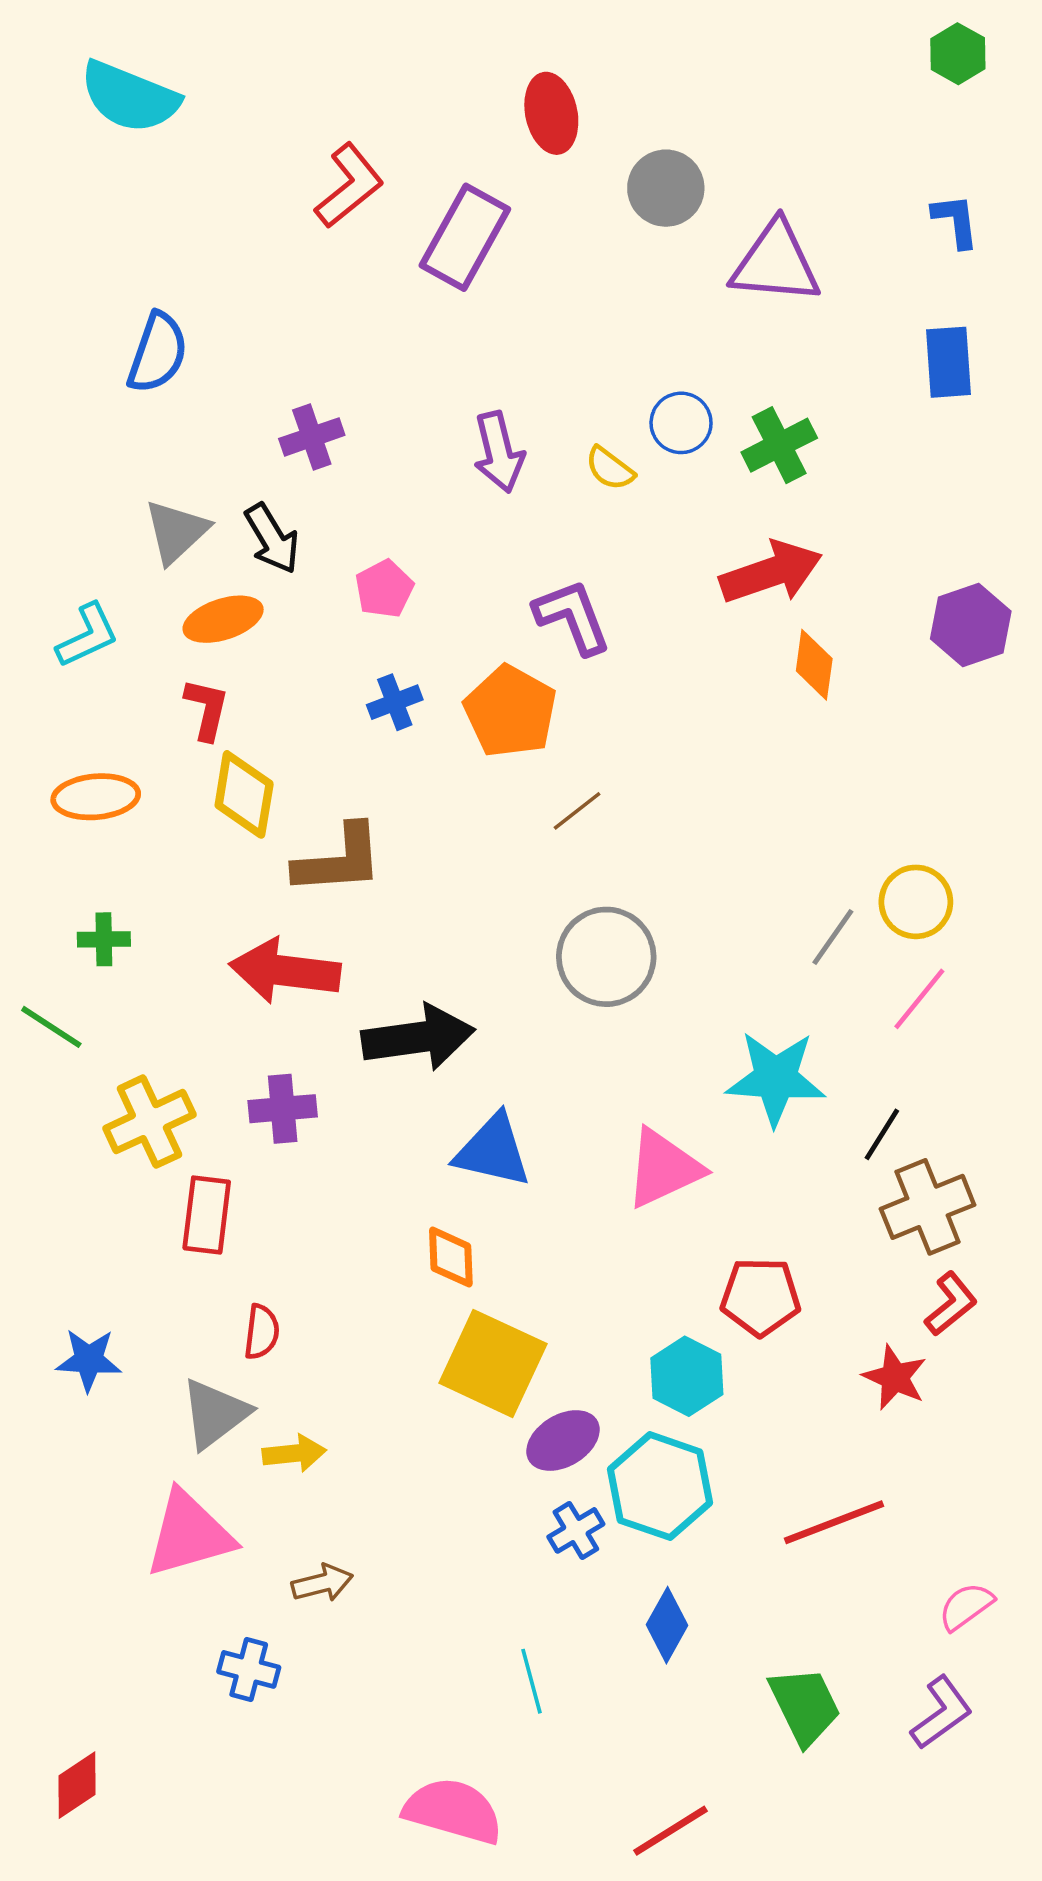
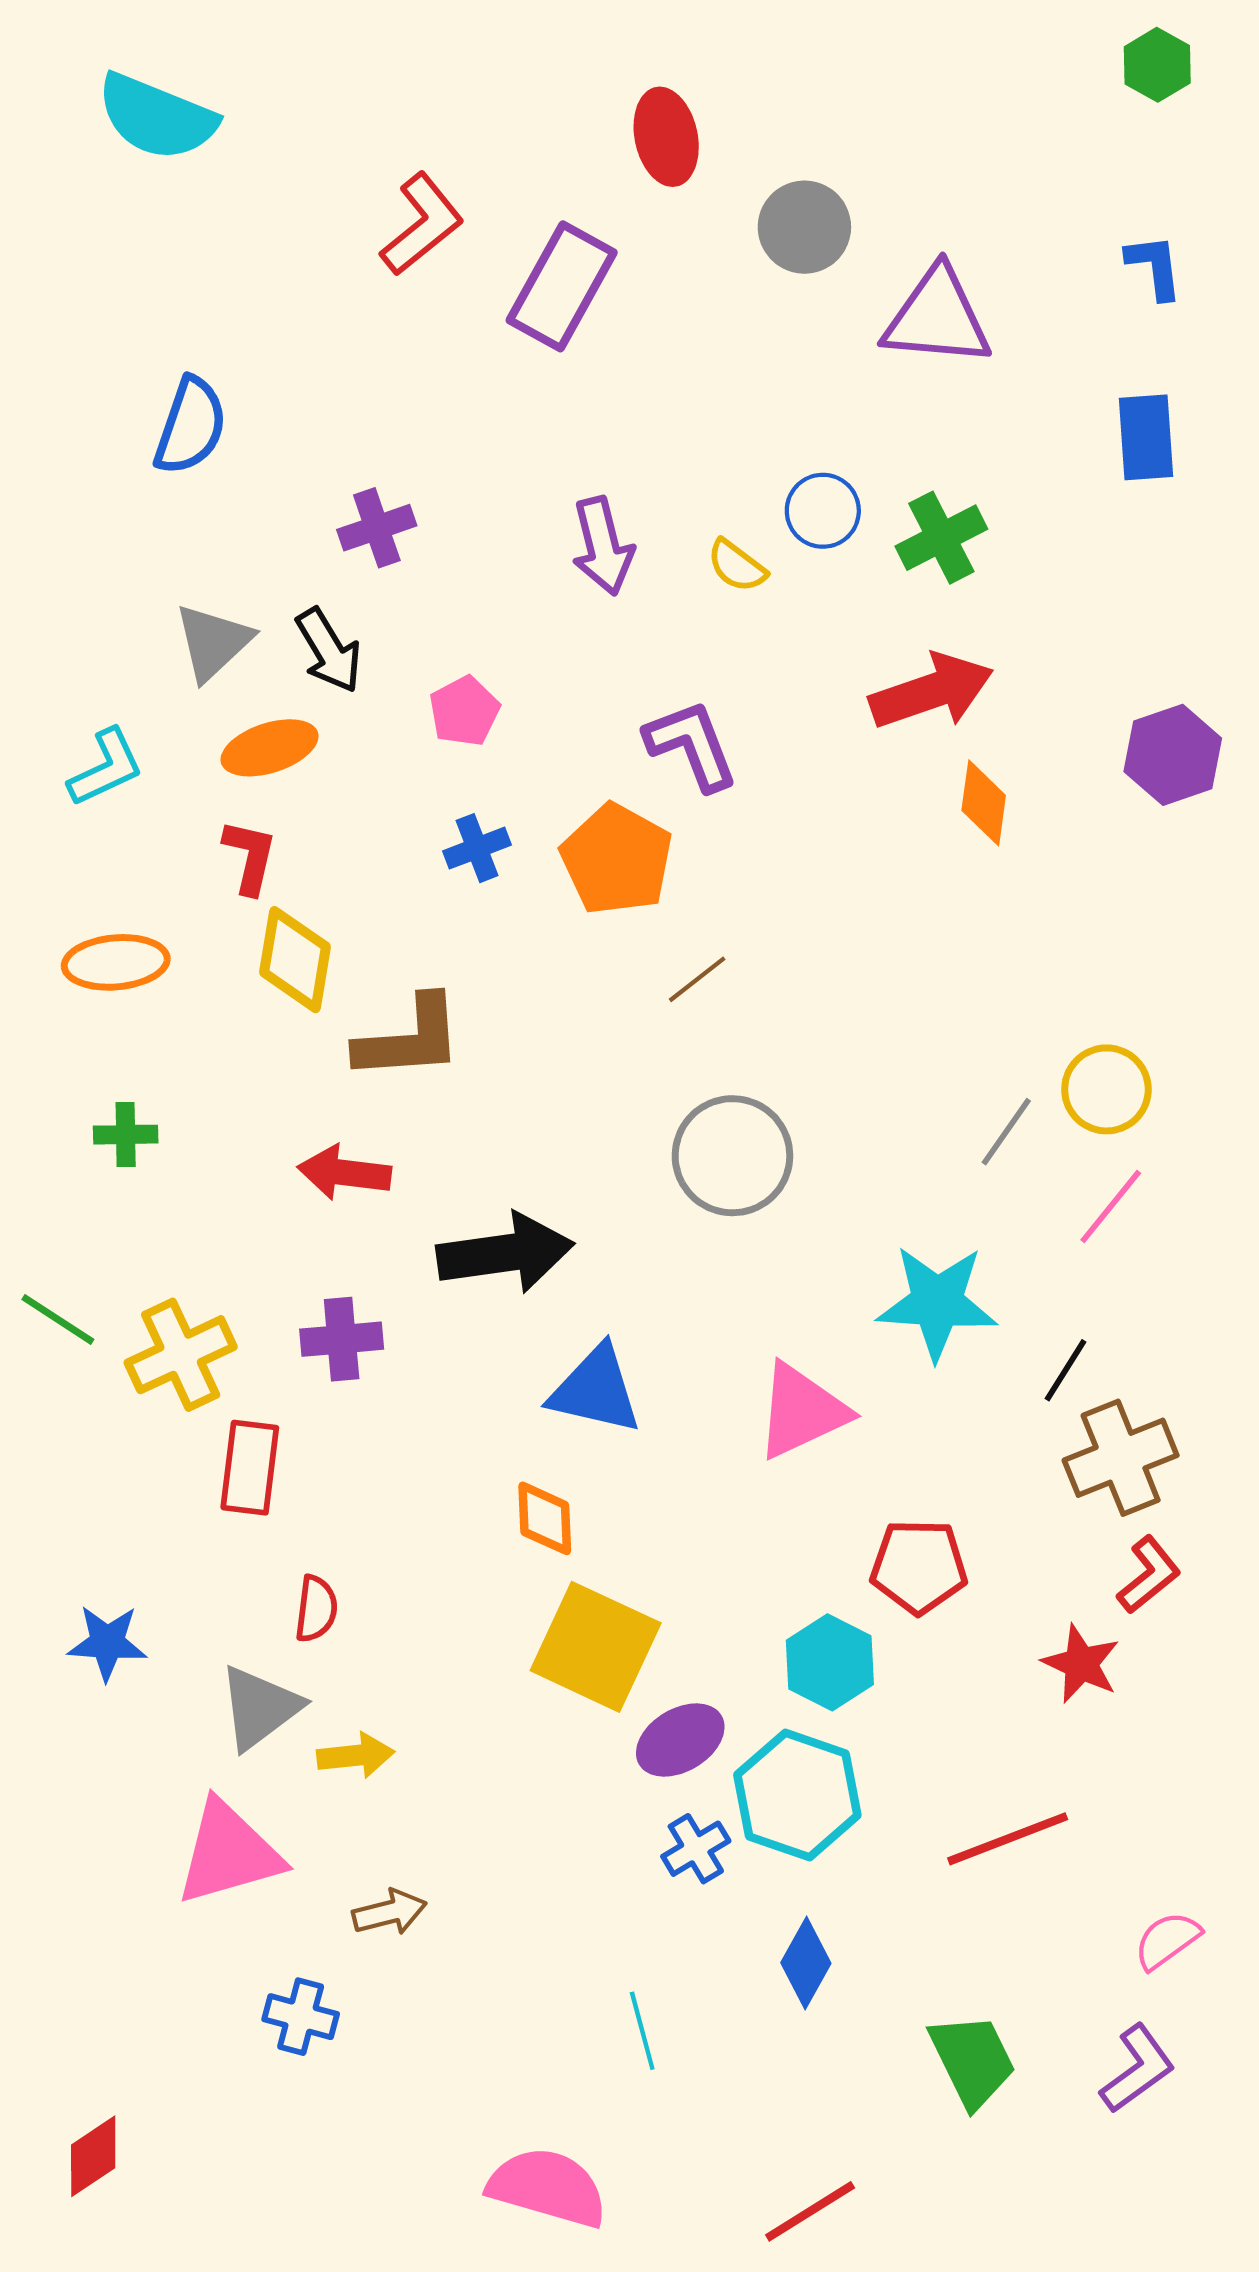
red arrow: (285, 971) -> (344, 1173), size x0.7
green line: (51, 1027) -> (58, 1319), moved

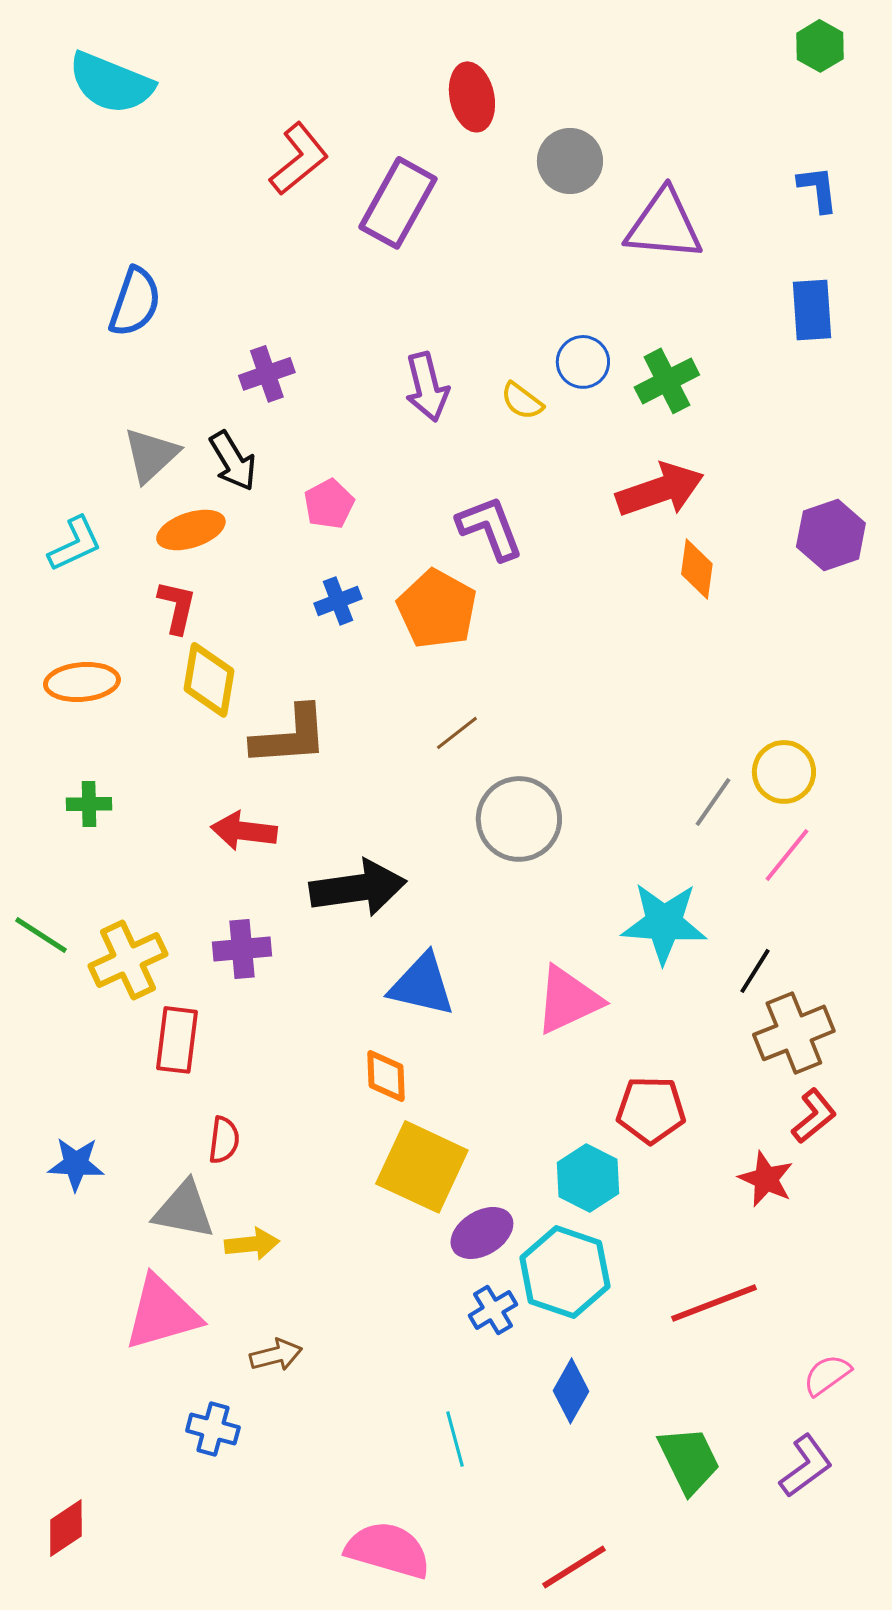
brown line: (697, 979) -> (457, 733), moved
gray triangle: (260, 1708) -> (184, 1210), turned 48

